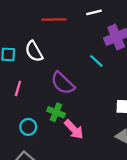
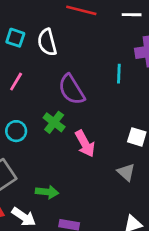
cyan line: (96, 61) -> (119, 74), turned 35
pink arrow: (74, 129) -> (85, 144), moved

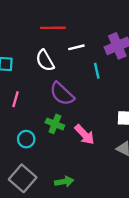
white line: (132, 15) -> (76, 47), moved
white semicircle: (47, 42) -> (45, 60), moved

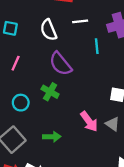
pink arrow: (84, 135) -> (89, 121), moved
green arrow: (64, 182) -> (52, 137), moved

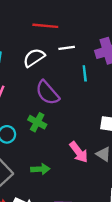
white semicircle: (49, 30) -> (34, 58), turned 80

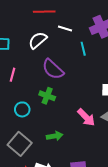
white line: (67, 48) -> (65, 28), turned 32

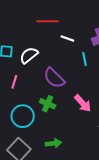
white semicircle: (38, 40) -> (29, 55), moved
cyan circle: (22, 109) -> (23, 116), size x1.5
pink arrow: (86, 117) -> (83, 103), moved

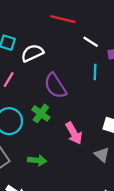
white line: (67, 39) -> (91, 42), moved
pink arrow: (83, 103) -> (74, 133), moved

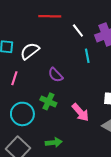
white line: (91, 42) -> (78, 31), turned 32
purple semicircle: (55, 86) -> (56, 75), size x0.7

